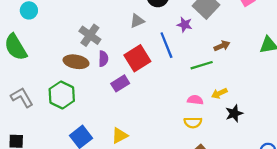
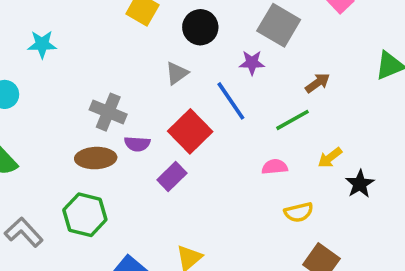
purple semicircle: (103, 59) -> (137, 144), turned 105
pink semicircle: (195, 100) -> (275, 167), moved

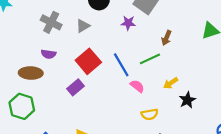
brown arrow: (317, 83) -> (167, 38), turned 144
blue line: (231, 101) -> (121, 65), moved
gray cross: (108, 112) -> (51, 22), moved
purple semicircle: (137, 144) -> (49, 54), moved
pink semicircle: (275, 167) -> (137, 86), turned 40

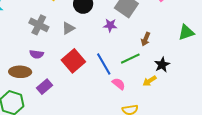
purple rectangle: (75, 87) -> (45, 87), moved
black star: (187, 100) -> (162, 65), moved

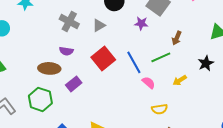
black star: (162, 65) -> (206, 63), moved

